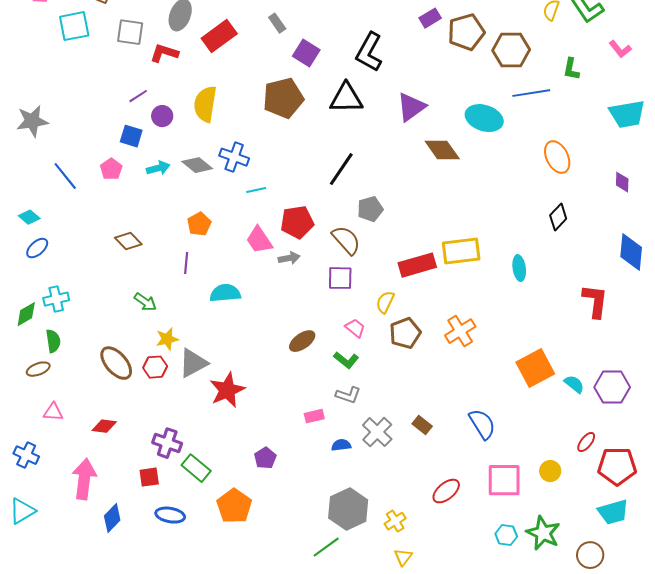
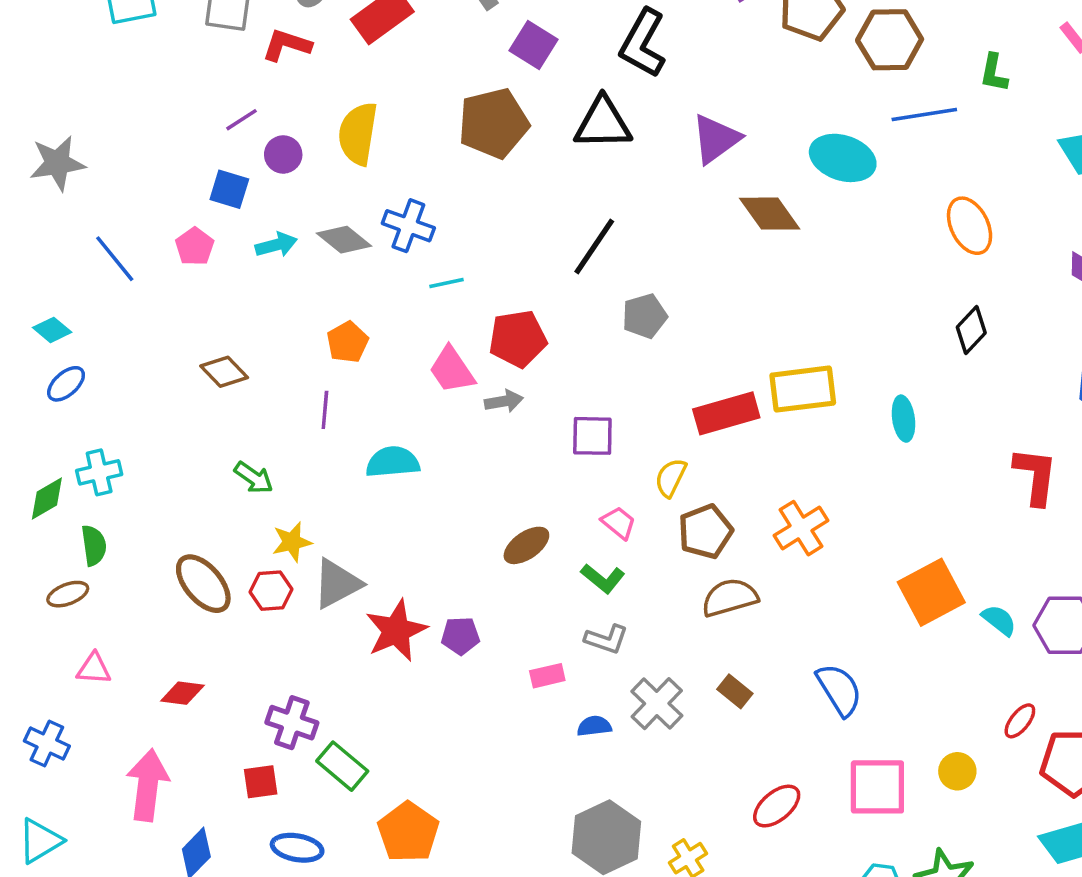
brown semicircle: (346, 240) -> (730, 598), moved, turned -64
purple pentagon: (265, 458) -> (460, 636), moved, turned 30

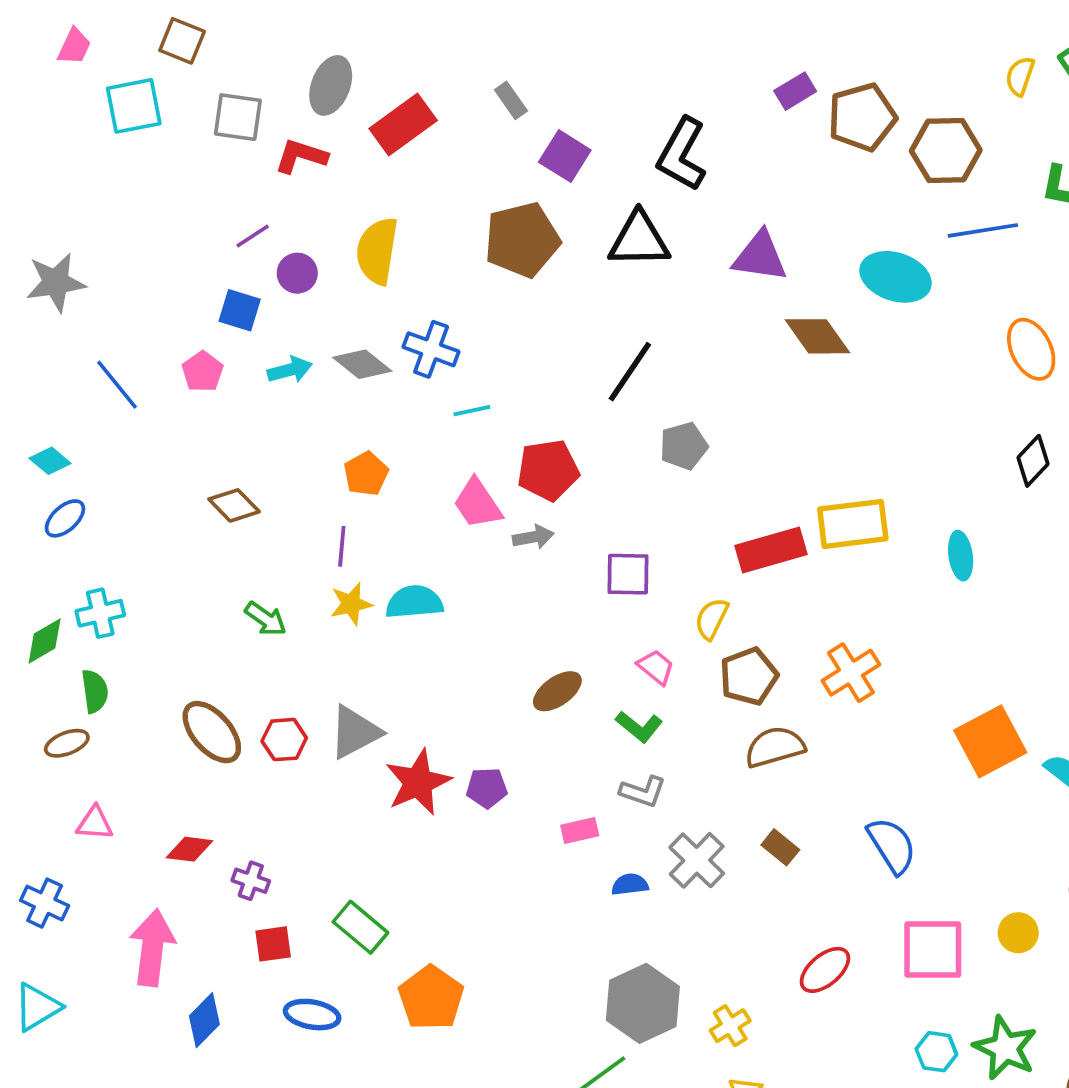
purple triangle: (716, 139) -> (760, 256), turned 44
yellow star: (292, 542) -> (351, 604), moved
purple cross: (292, 723) -> (251, 881), moved, size x0.7

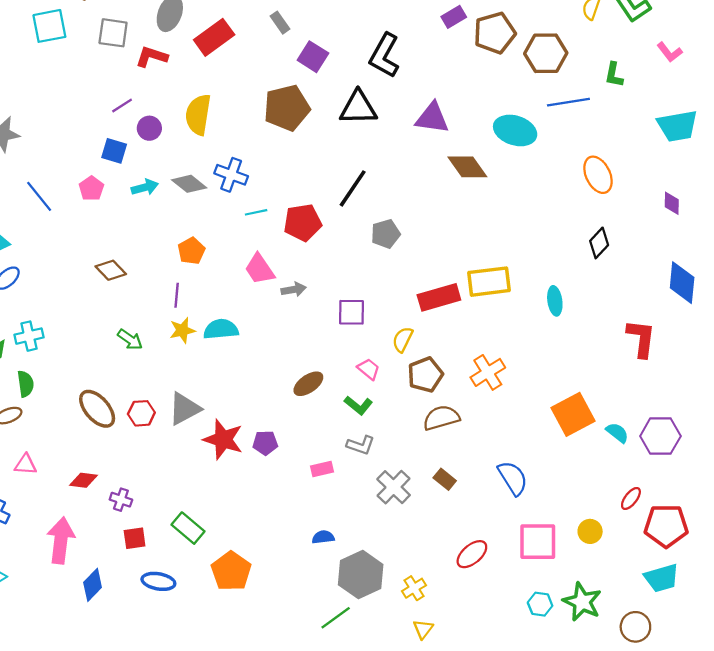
red pentagon: (548, 470) -> (303, 222), moved
red star: (418, 782) -> (223, 439), turned -30
blue semicircle: (630, 884) -> (323, 537), moved

